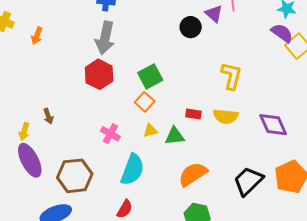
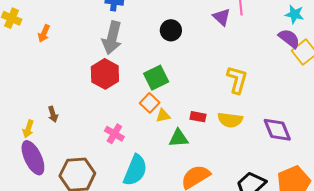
black circle: (191, 27) -> (171, 30), moved
yellow triangle: (150, 131) -> (163, 116), moved

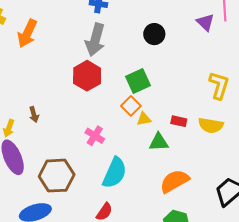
orange arrow: (44, 33) -> (27, 33), size x1.6

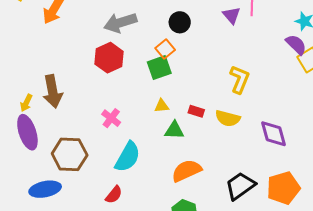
gray arrow: (95, 40) -> (120, 23), turned 52
orange square: (131, 106) -> (165, 49), moved
brown arrow: (34, 114) -> (52, 91), size x2.0

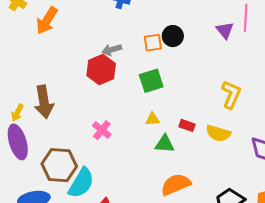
gray arrow: (120, 23) -> (112, 50), moved, size x0.6
orange square: (165, 49) -> (153, 43), moved, turned 30
cyan semicircle: (128, 157) -> (81, 183), moved

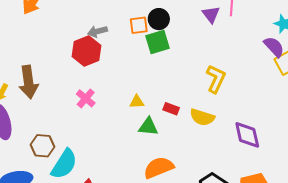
green square: (151, 81) -> (157, 42), moved
pink cross: (102, 130) -> (86, 98), moved
brown hexagon: (59, 165) -> (43, 146), size x0.7

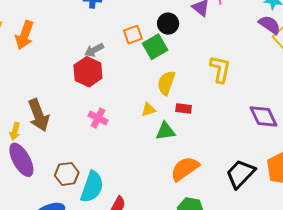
black circle: (159, 19) -> (168, 24), moved
yellow semicircle: (202, 117) -> (166, 83), moved, turned 105

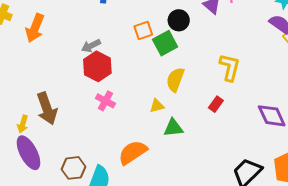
gray arrow: (94, 50) -> (91, 46), moved
red rectangle: (184, 109) -> (216, 104), moved, turned -63
pink cross: (98, 118) -> (105, 101), moved
orange semicircle: (185, 169) -> (133, 152), moved

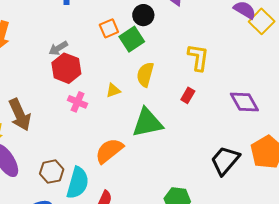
yellow triangle: (157, 106) -> (113, 90), moved
green triangle: (173, 128) -> (147, 123), size x1.6

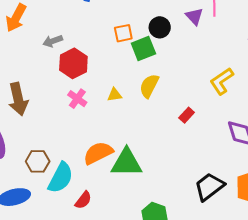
gray arrow: (58, 48) -> (53, 41), moved
yellow L-shape: (198, 57) -> (222, 81), moved, turned -144
green triangle: (147, 123) -> (127, 163), moved

